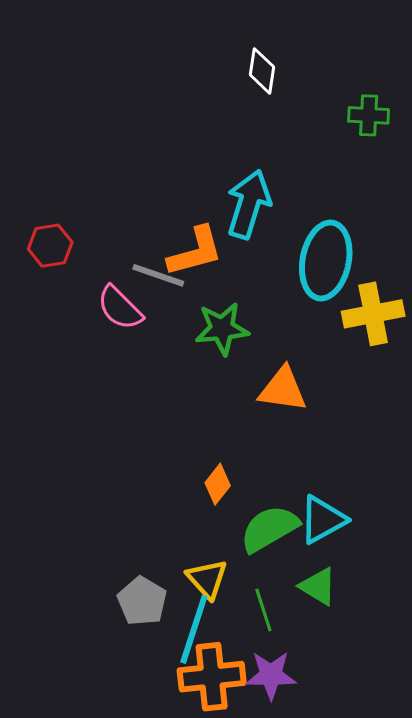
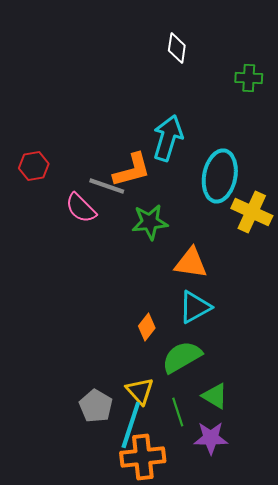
yellow cross: (373, 314) -> (252, 212), turned 36
cyan triangle: (323, 520) -> (195, 307), moved
purple star: (271, 675) -> (211, 438), moved

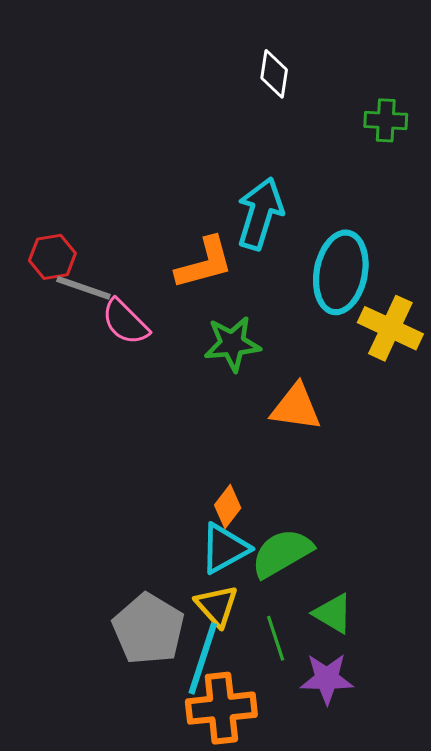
gray line: (107, 186) -> (83, 288), moved
cyan triangle: (195, 307) -> (224, 548), moved
gray pentagon: (96, 406) -> (149, 629), size x1.4

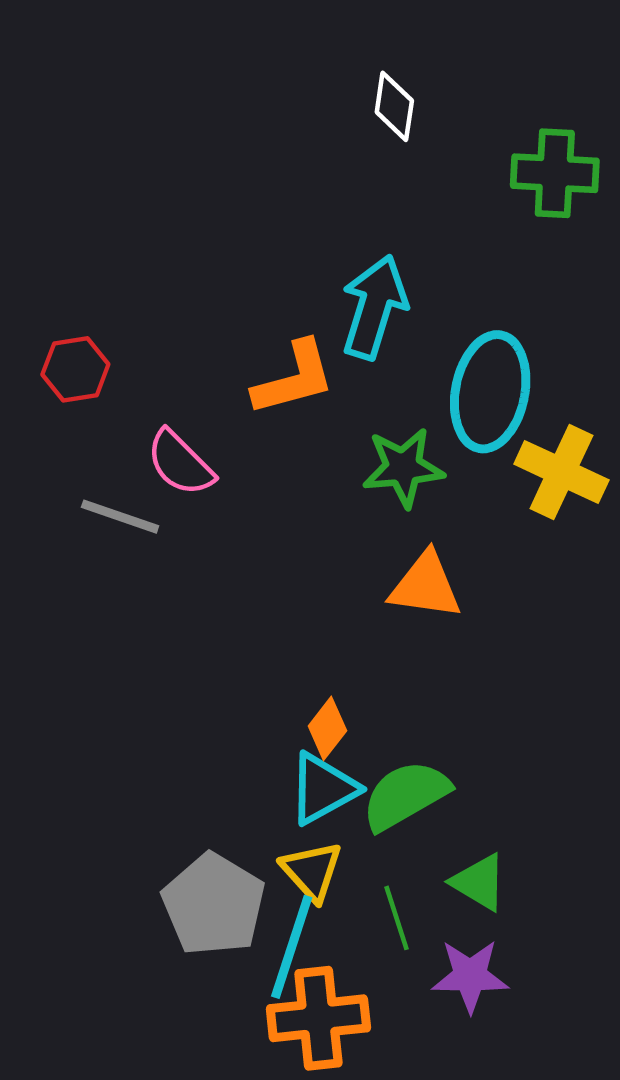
green cross: (386, 120) -> (555, 173), size x1.4
gray line: (83, 288) -> (120, 517), moved
green star: (232, 344) -> (403, 468), moved

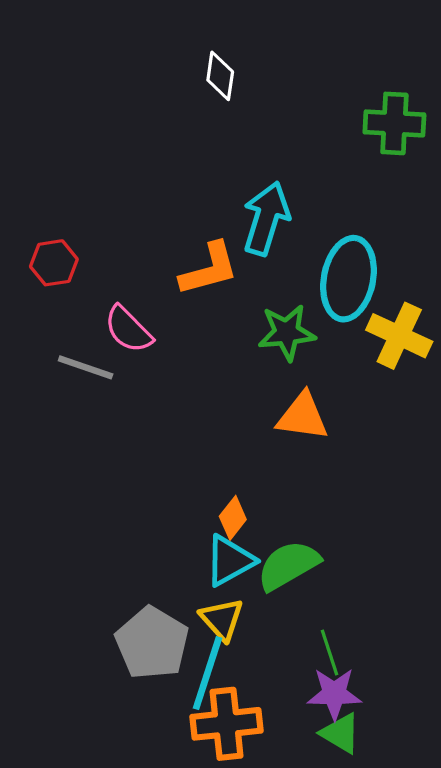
white diamond: (394, 106) -> (220, 76), moved
green triangle: (479, 882) -> (341, 733), moved
green line: (397, 918) -> (329, 653), moved

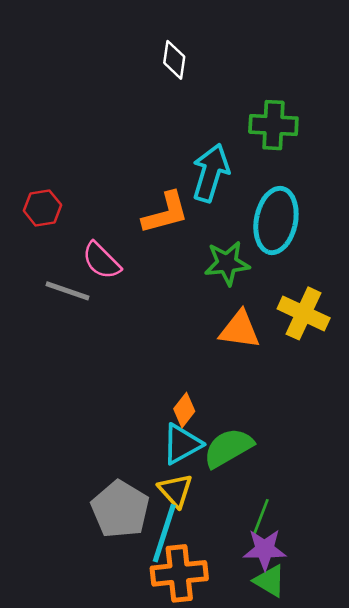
green cross: (394, 123) -> (273, 125), moved
yellow cross: (399, 336) -> (304, 313), moved
green line: (329, 653) -> (261, 517), turned 39

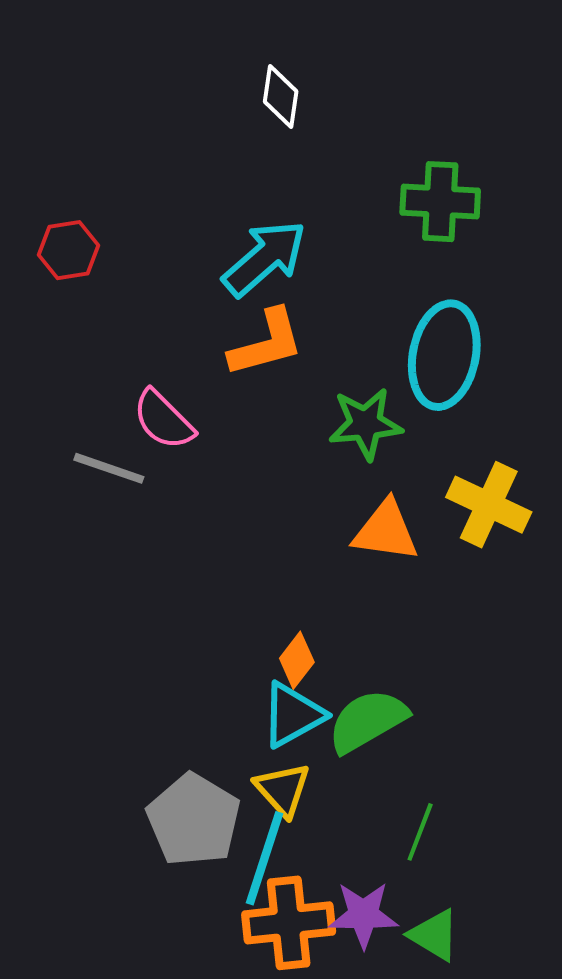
cyan arrow: (211, 173) -> (264, 258), moved, turned 32
red hexagon: (42, 208) -> (68, 250), moved
purple star: (265, 549) -> (363, 915), moved

